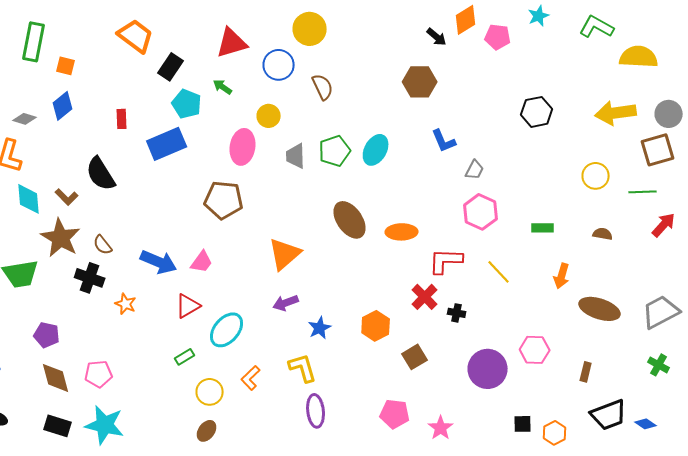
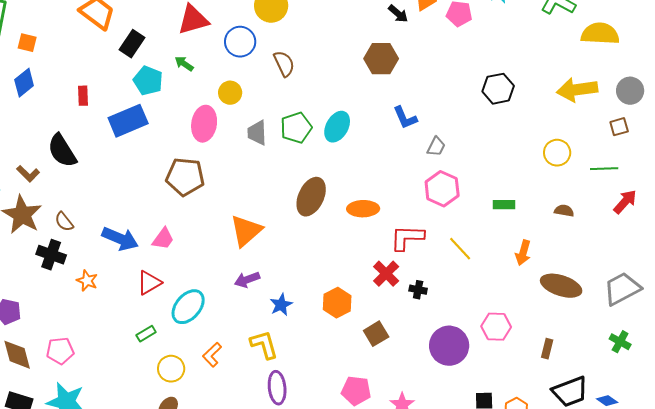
brown square: (658, 150) -> (619, 127), size x0.6
brown ellipse: (350, 220) -> (311, 197), turned 60

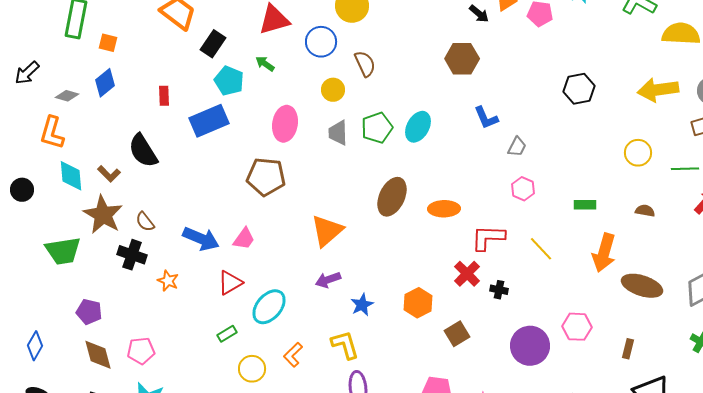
yellow circle: (230, 93) -> (333, 90), moved
pink hexagon: (442, 189) -> (523, 189), size x0.7
orange arrow: (523, 253) -> (604, 253), size x1.5

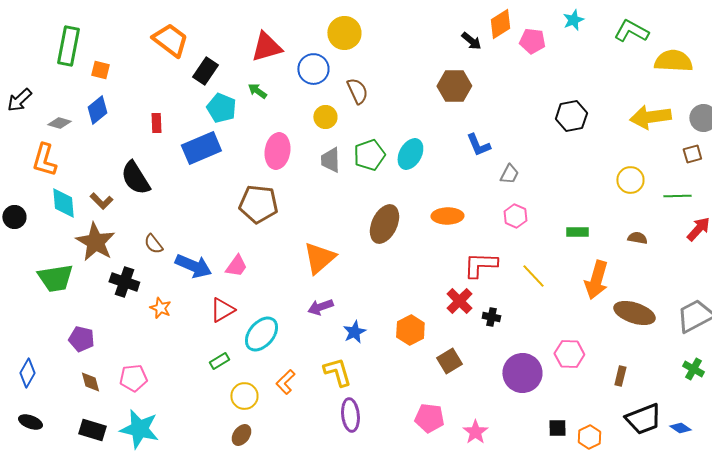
orange ellipse: (444, 209) -> (447, 216), moved
brown semicircle: (145, 222) -> (153, 244), moved
brown diamond: (98, 355) -> (90, 382), size x0.7

